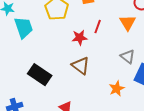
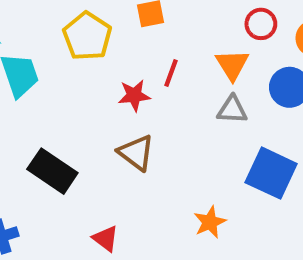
gray triangle: (128, 57) -> (232, 110), moved, turned -35
orange star: (117, 89) -> (210, 222), moved

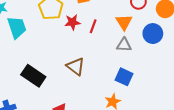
red star: (134, 95) -> (72, 22), moved
blue square: (271, 173) -> (124, 77), moved, size x0.7

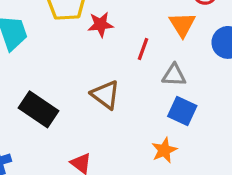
red line: (93, 26) -> (143, 49), moved
gray triangle: (124, 45) -> (174, 75), moved

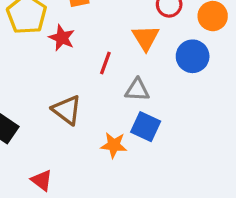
red star: (101, 24) -> (62, 38), turned 30
orange star: (164, 150) -> (114, 145), moved, turned 30

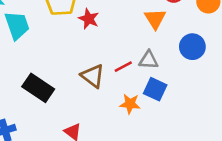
blue circle: (193, 56) -> (192, 47), moved
red line: (105, 63) -> (123, 67), moved, turned 42

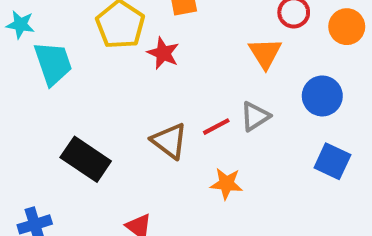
gray triangle: (149, 60) -> (255, 116), turned -36
blue square: (155, 89) -> (332, 161), moved

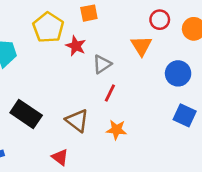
gray triangle: (255, 116) -> (102, 64), moved
red line: (216, 127) -> (110, 93), turned -36
brown triangle: (169, 141) -> (77, 121), moved

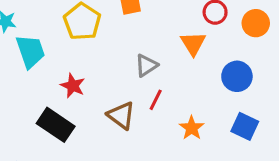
red star: (76, 46) -> (73, 86), moved
brown triangle: (77, 121) -> (121, 115), moved
orange star: (116, 130) -> (192, 128), moved, turned 30

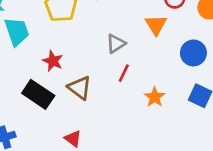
brown triangle: (121, 115) -> (80, 88), moved

